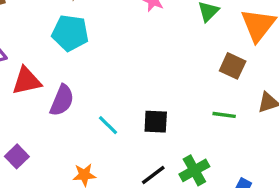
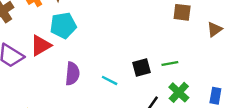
red triangle: (27, 81) -> (41, 45), moved
green line: (224, 115) -> (170, 63), moved

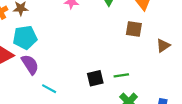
purple semicircle: (72, 74) -> (30, 64), moved, turned -40
cyan line: (110, 80) -> (49, 89), moved

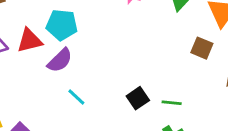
purple semicircle: (30, 64) -> (60, 60), turned 65
black square: (95, 78) -> (138, 98), turned -35

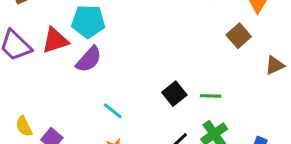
brown square: (202, 48) -> (239, 36), turned 30
cyan line: (76, 97) -> (113, 111), moved

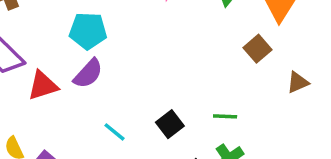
red triangle: (55, 40) -> (43, 86), moved
black square: (174, 94) -> (170, 124), moved

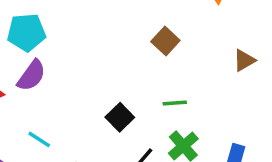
brown square: (258, 49) -> (165, 41), moved
cyan line: (115, 132) -> (39, 139), moved

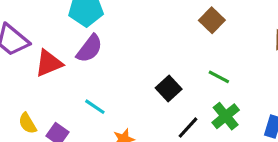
green line: (175, 103) -> (219, 77), turned 30

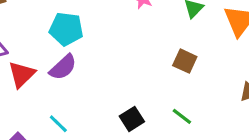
brown square: (212, 20) -> (185, 61), turned -30
red triangle: (49, 63) -> (22, 74), turned -32

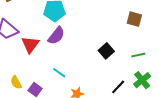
green line: (182, 116) -> (138, 55), turned -40
black square: (132, 119) -> (106, 51), moved

